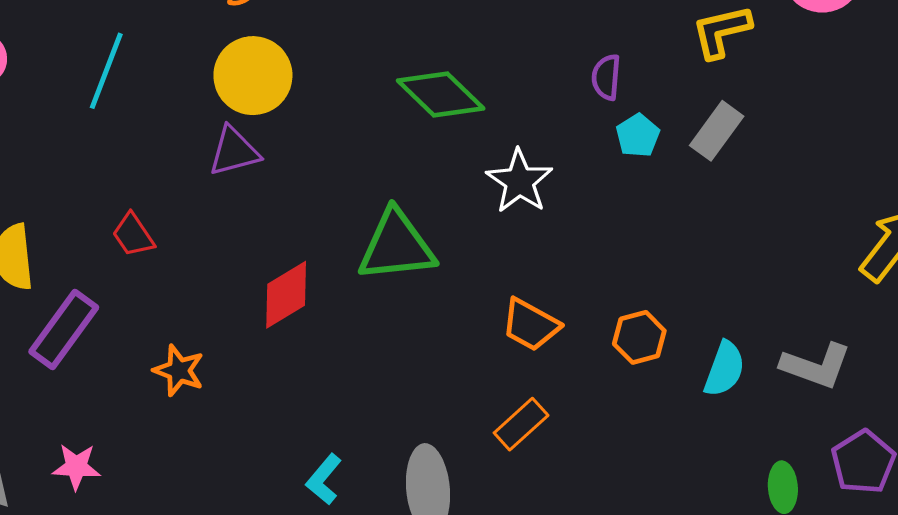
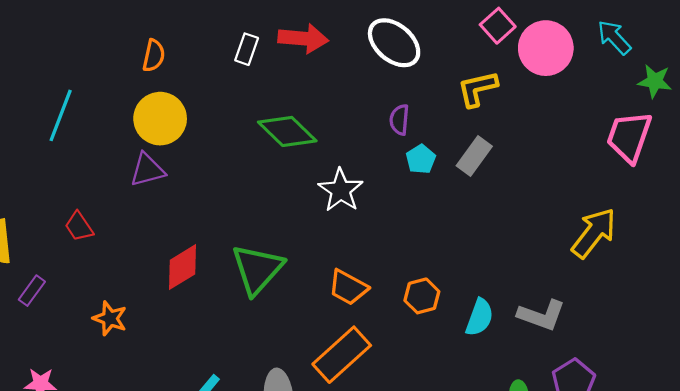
green triangle: (396, 246) -> (257, 269), moved, turned -42
purple rectangle: (64, 329) -> (32, 291), size x0.6
orange rectangle: (521, 424) -> (342, 355), size x1.6

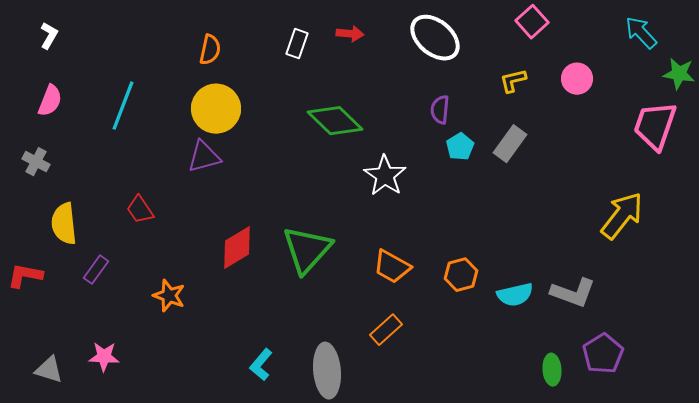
red arrow: (303, 38) -> (350, 34), size x0.6
pink circle: (546, 48) -> (577, 79), moved, size x0.6
yellow L-shape: (477, 89) -> (513, 81), size x0.7
cyan semicircle: (480, 317) -> (515, 295), turned 57
orange rectangle: (342, 355) -> (386, 330), size x0.6

